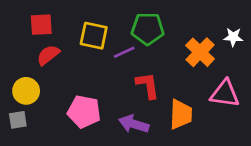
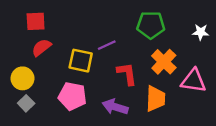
green pentagon: (148, 29) -> (151, 25), moved
yellow square: (94, 36) -> (81, 61), moved
orange cross: (200, 52) -> (164, 62), moved
gray square: (18, 120) -> (26, 103), moved, turned -35

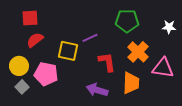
pink pentagon: (72, 96) -> (46, 74), moved

